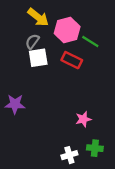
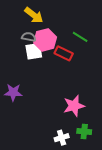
pink hexagon: (67, 30) -> (45, 40), moved
gray semicircle: (32, 42) -> (29, 37), turned 64
pink star: (83, 119) -> (74, 106), size x1.5

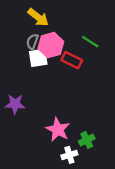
gray semicircle: (29, 37) -> (32, 42), turned -80
pink star: (74, 106) -> (58, 130), moved, turned -30
green cross: (84, 131) -> (87, 140), moved, turned -32

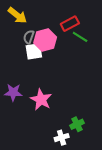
yellow arrow: (38, 17) -> (17, 15), moved
red rectangle: (72, 60) -> (70, 24), moved, turned -54
pink star: (58, 130) -> (41, 100), moved

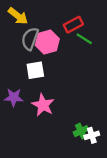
gray semicircle: (29, 37) -> (30, 39), size x1.5
white square: (34, 51) -> (35, 70), moved
white cross: (62, 138) -> (92, 135), moved

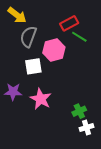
pink hexagon: (47, 42) -> (54, 50), moved
green cross: (81, 131) -> (79, 111), moved

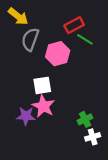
white square: (33, 66) -> (42, 85), moved
purple star: (13, 92) -> (26, 116), moved

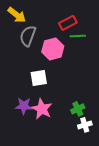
green line: (85, 39) -> (78, 36), turned -35
pink star: (43, 106) -> (42, 109), moved

